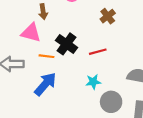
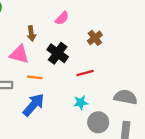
black cross: (67, 44) -> (58, 53), moved

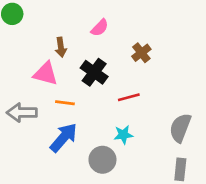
gray semicircle: (126, 97) -> (180, 128), turned -80
gray circle: (98, 122) -> (102, 160), moved

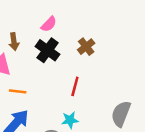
black cross: (94, 72) -> (48, 50), moved
red line: (129, 97) -> (75, 86), turned -60

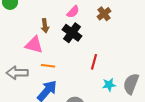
brown cross: (86, 47) -> (104, 14), moved
cyan star: (70, 120) -> (109, 85), moved

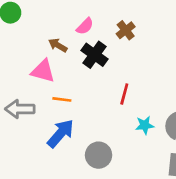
pink semicircle: (73, 12) -> (85, 26), moved
brown cross: (104, 14) -> (126, 30), moved
brown arrow: (45, 26) -> (58, 45), turned 128

